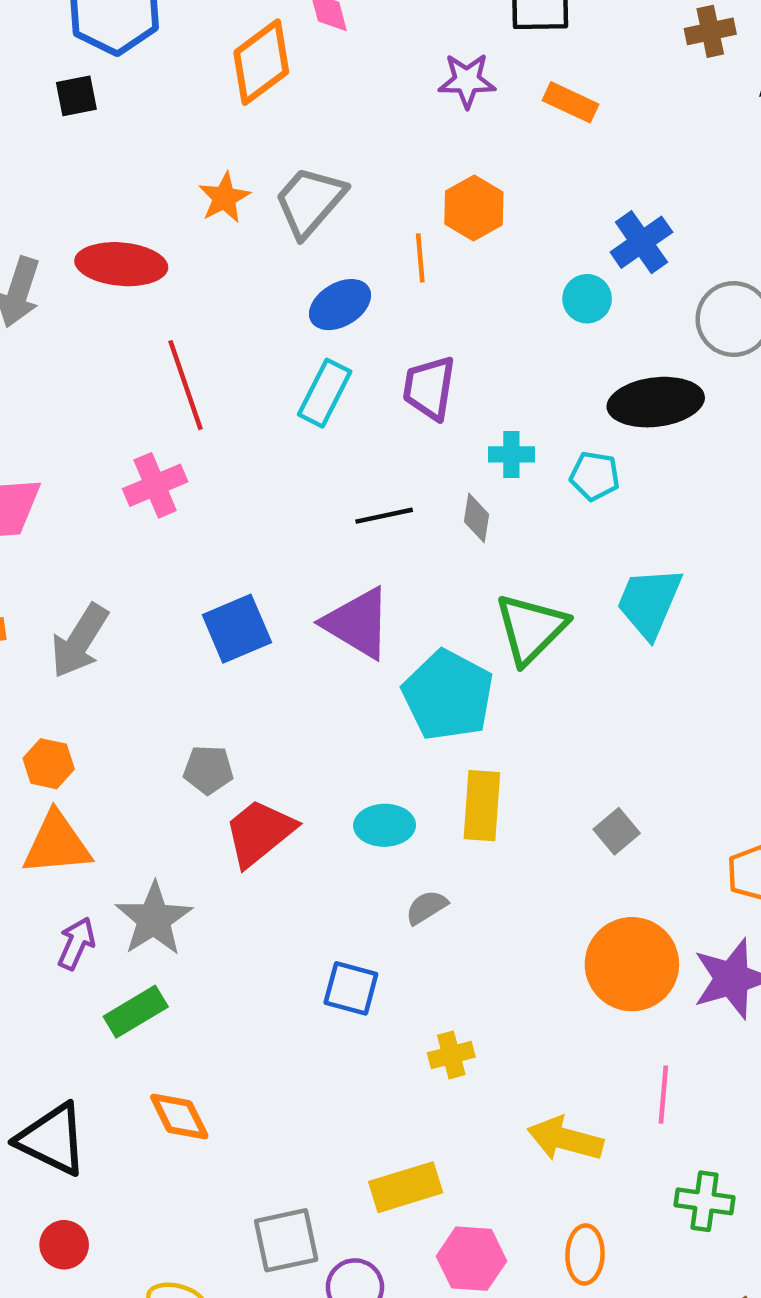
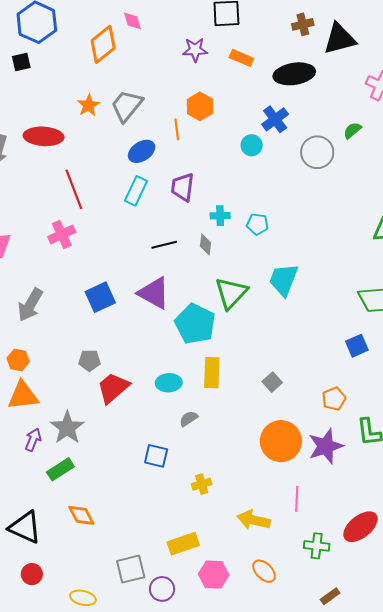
black ellipse: (656, 402) -> (294, 74), moved
orange ellipse: (585, 1254) -> (264, 571), turned -45

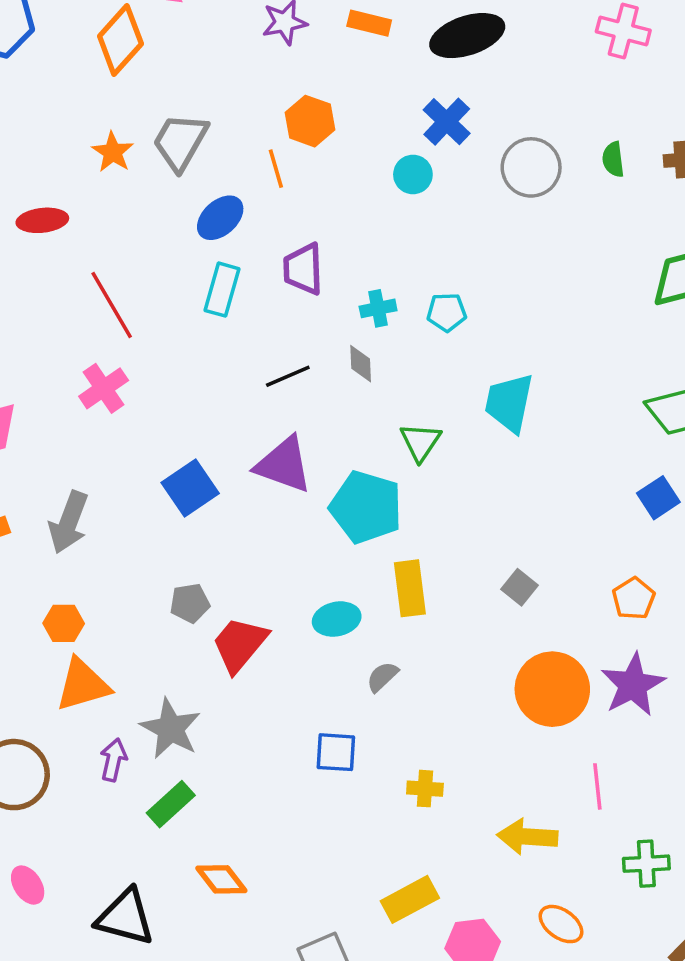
green semicircle: (352, 130) -> (613, 159), moved, turned -48
red ellipse: (44, 136) -> (42, 220), size x0.7
green triangle: (231, 293) -> (420, 442), size x0.7
yellow cross: (202, 484) -> (425, 789), turned 30

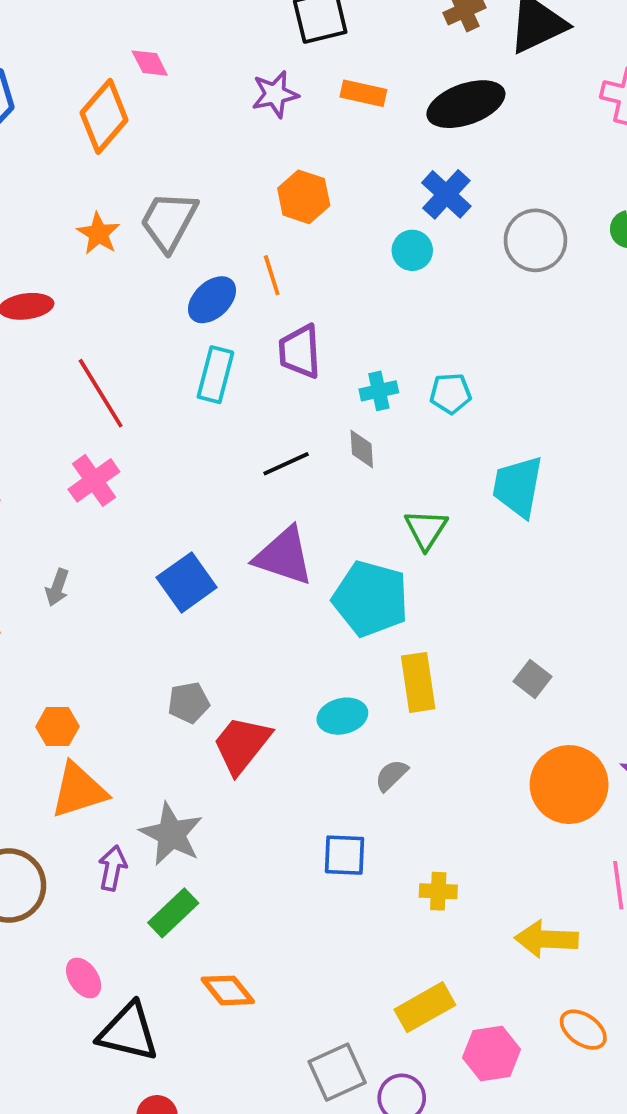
orange line: (276, 169) -> (272, 275), moved
gray arrow: (69, 522) -> (57, 587), moved, size x0.6
pink ellipse: (28, 885) -> (84, 978), moved

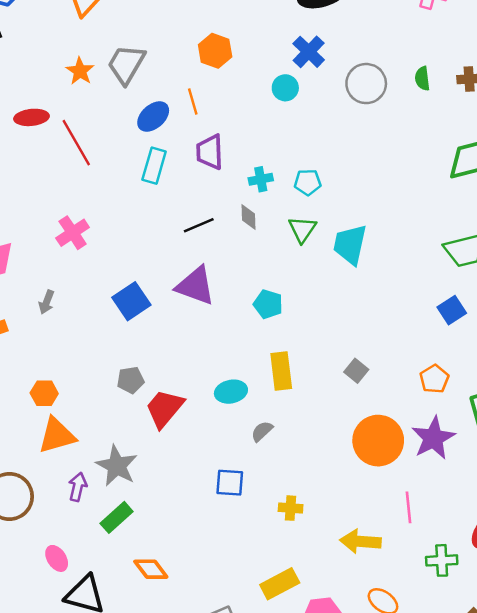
red line: (101, 393) -> (76, 143), moved
green triangle: (426, 529) -> (302, 229), moved
cyan pentagon: (371, 599) -> (268, 304), moved, size x0.6

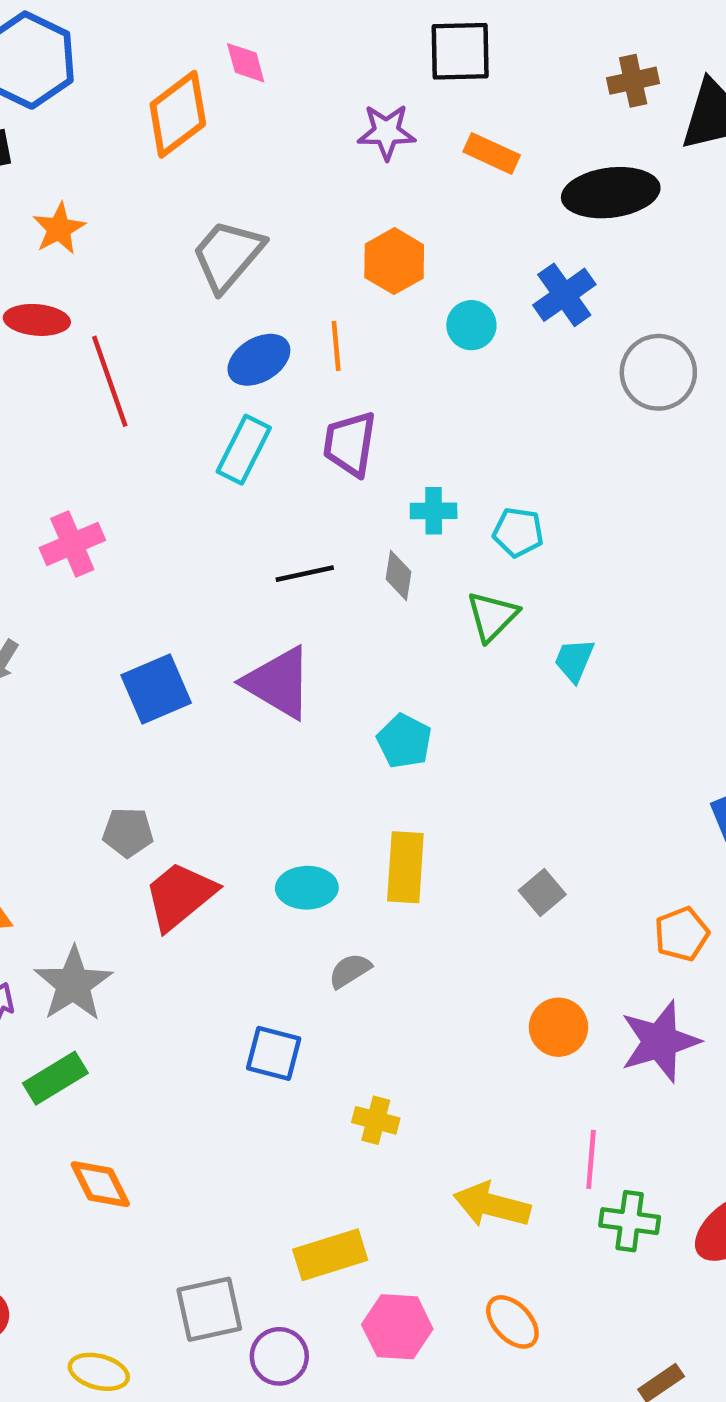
orange star: (80, 71) -> (59, 229), moved
cyan circle: (285, 88) -> (471, 325), moved
cyan trapezoid: (350, 245) -> (574, 660), size x0.6
orange circle: (378, 441) -> (559, 1027), size x0.6
green cross: (442, 560) -> (630, 1221), moved

